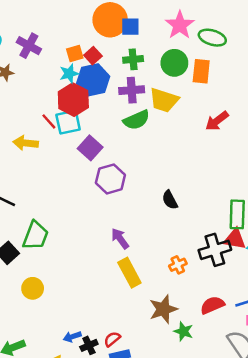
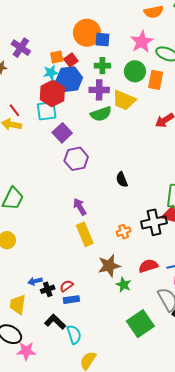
red line: (49, 121) -> (14, 110), moved

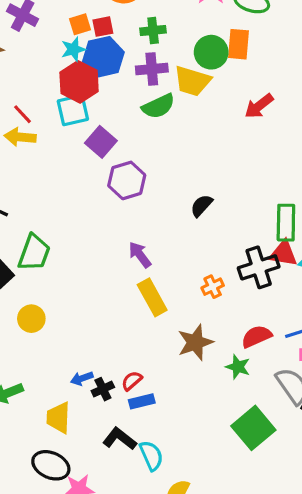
red square: (71, 60) -> (103, 27), turned 32
green circle: (135, 71) -> (211, 52), moved
black semicircle: (122, 180) -> (201, 206), turned 70
green star: (124, 285) -> (238, 367), moved

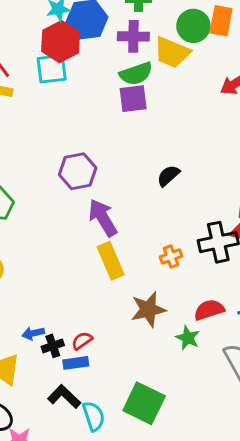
purple square: (101, 142) -> (133, 99), moved, turned 36
purple hexagon: (127, 180) -> (78, 171), moved
purple arrow: (140, 255) -> (103, 218), size x1.4
blue rectangle: (142, 401) -> (76, 363), moved
green square: (253, 428) -> (144, 403), moved, turned -30

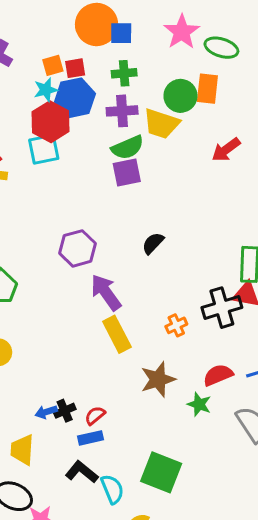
black semicircle: (168, 176) -> (153, 243), moved
black cross: (53, 346) -> (65, 411), moved

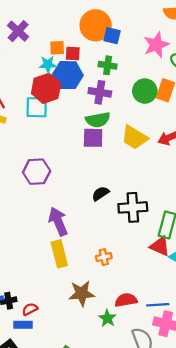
yellow trapezoid: (161, 124) -> (134, 137), moved
purple hexagon: (77, 248) -> (37, 172), moved
black cross: (222, 308) -> (133, 207), moved

